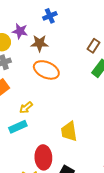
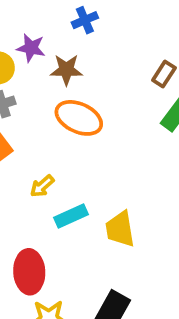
cyan rectangle: (18, 127) -> (71, 216), moved
red ellipse: (43, 157) -> (29, 272), moved

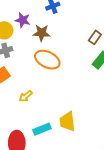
cyan rectangle: (71, 216) -> (42, 129), moved

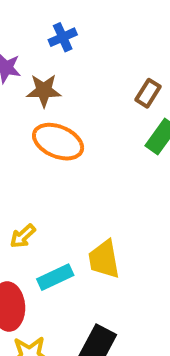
yellow arrow: (26, 96) -> (23, 236), moved

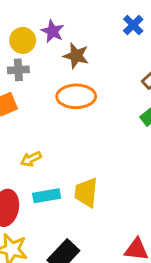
blue cross: (63, 37) -> (133, 25), moved, turned -36
orange ellipse: (58, 142) -> (76, 96), turned -39

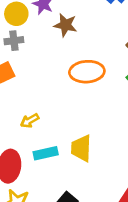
orange ellipse: (76, 96) -> (87, 72), moved

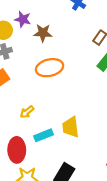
orange ellipse: (87, 72) -> (50, 68), moved

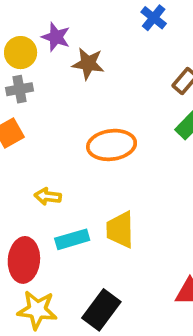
orange ellipse: (50, 68) -> (112, 145), moved
yellow arrow: (27, 112) -> (48, 196), turned 40

